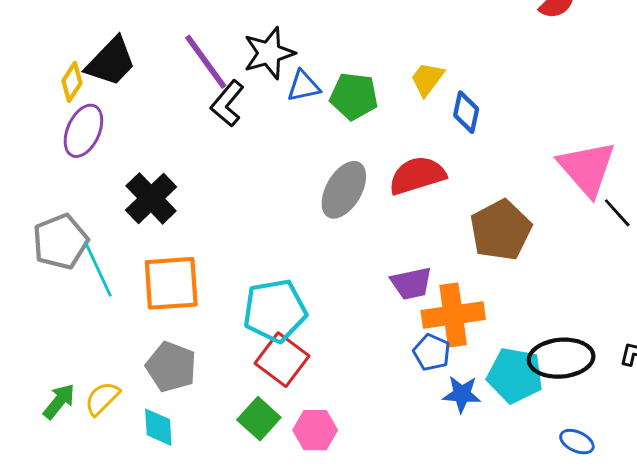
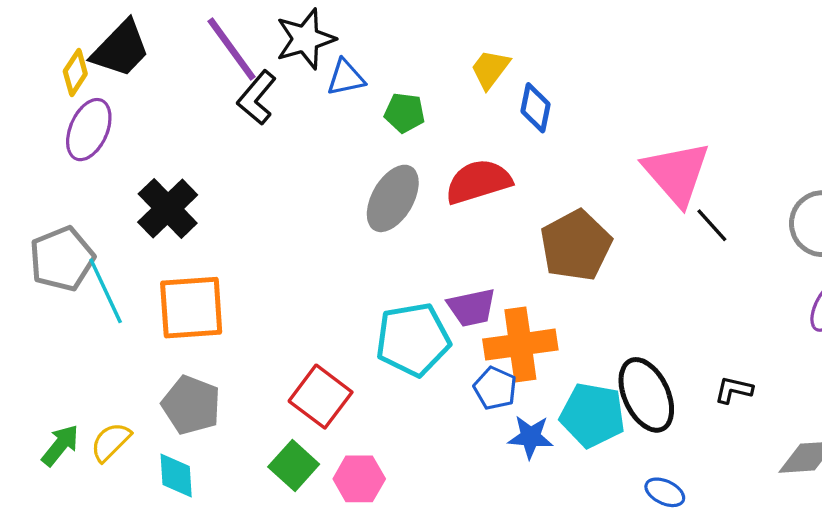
green pentagon: (354, 96) -> (405, 113), moved, size x0.7
cyan pentagon: (275, 311) -> (413, 339), moved
black ellipse: (561, 358) -> (646, 395), turned 70

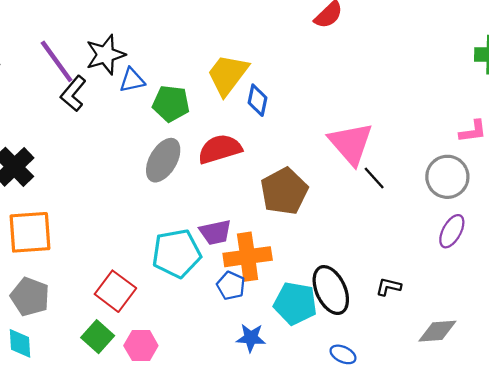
yellow trapezoid: (490, 69) -> (228, 75), size x1.6
green pentagon: (405, 113) -> (171, 104), size x1.4
blue star: (530, 437) -> (251, 338), moved

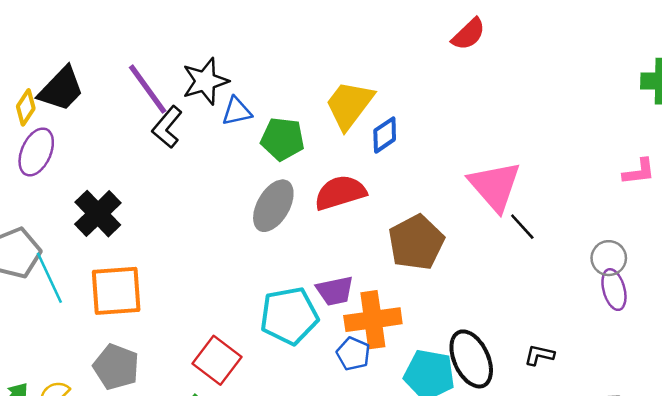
blue diamond: (258, 100) -> (385, 135), turned 44
gray circle: (447, 177) -> (609, 258), moved, size x0.7
purple ellipse: (452, 231) -> (614, 290), turned -44

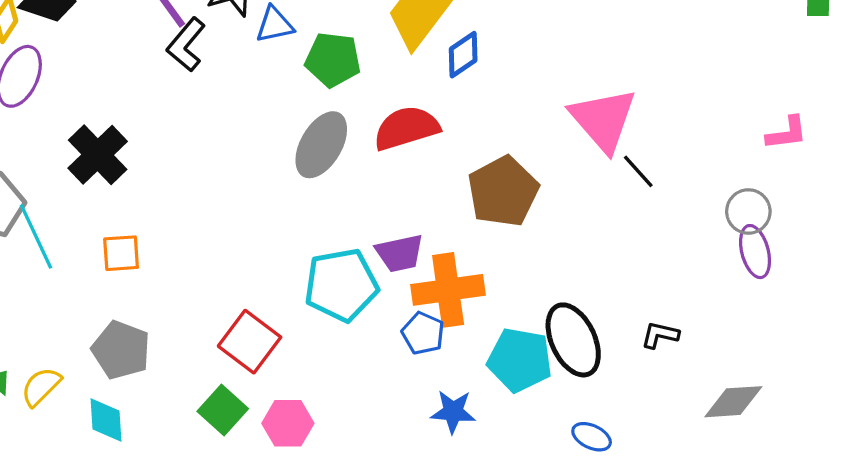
pink L-shape: (639, 172) -> (787, 133), moved
orange square: (116, 291) -> (121, 253), size x0.6

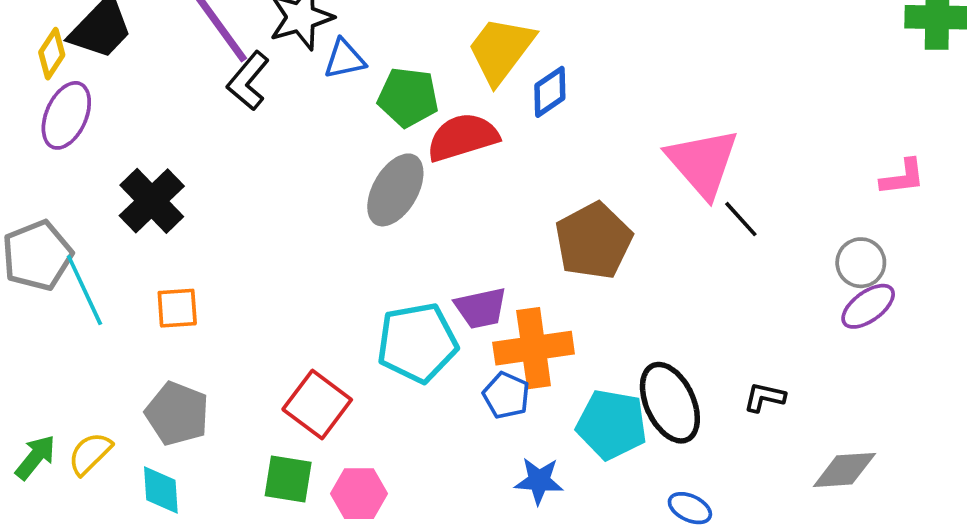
red semicircle: (406, 128) -> (463, 137), moved
purple ellipse: (755, 252) -> (868, 306), turned 69
green square: (223, 410) -> (288, 479), turned -33

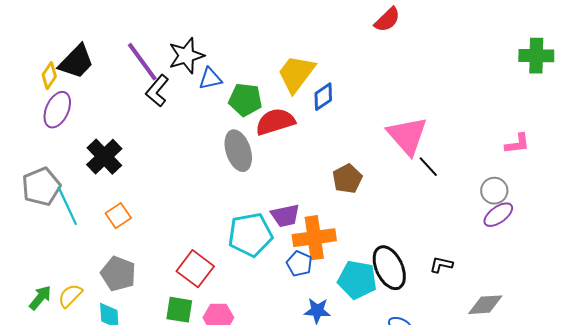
gray ellipse: (395, 190) -> (238, 151), turned -48
brown pentagon: (594, 241) -> (347, 179), size x0.7
orange square: (177, 308) -> (118, 216), turned -30

